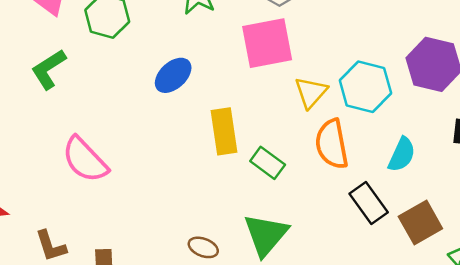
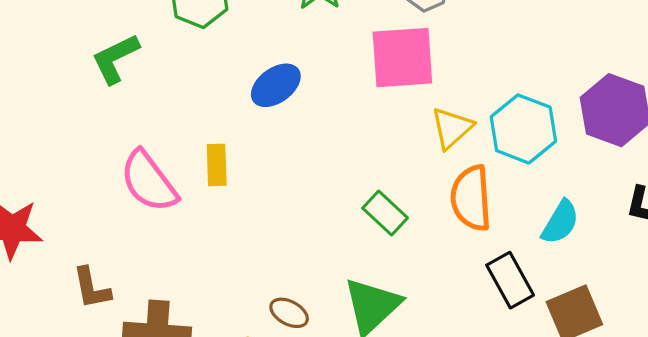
yellow rectangle: (224, 131) -> (217, 165), moved, size x0.7

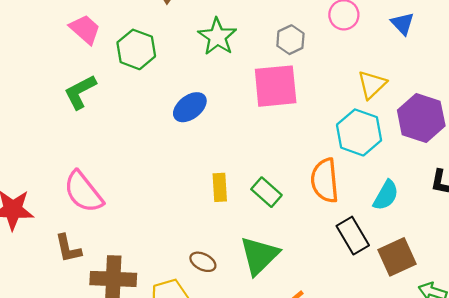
yellow triangle: (452, 128) -> (372, 85), moved
yellow rectangle: (217, 165) -> (220, 187), moved
pink semicircle: (149, 181) -> (83, 192), moved

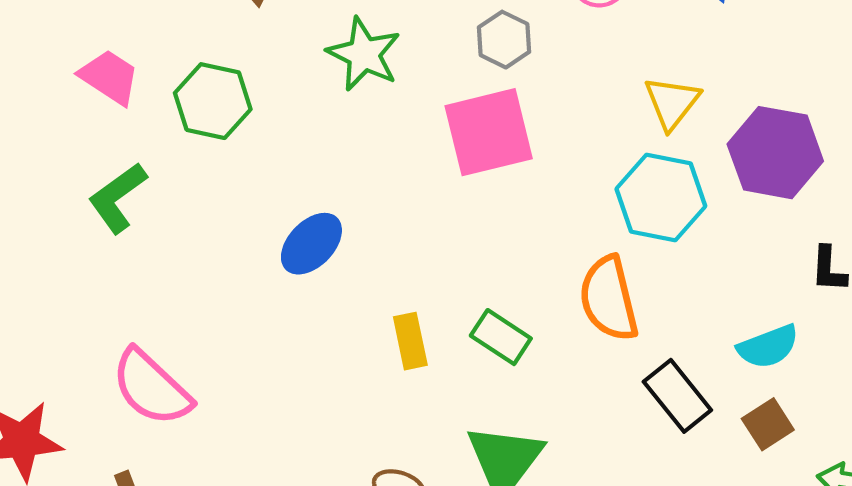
blue ellipse: (190, 107) -> (311, 244), moved
cyan semicircle: (386, 195) -> (768, 347), moved, turned 48
brown square: (397, 257) -> (768, 424), size x0.7

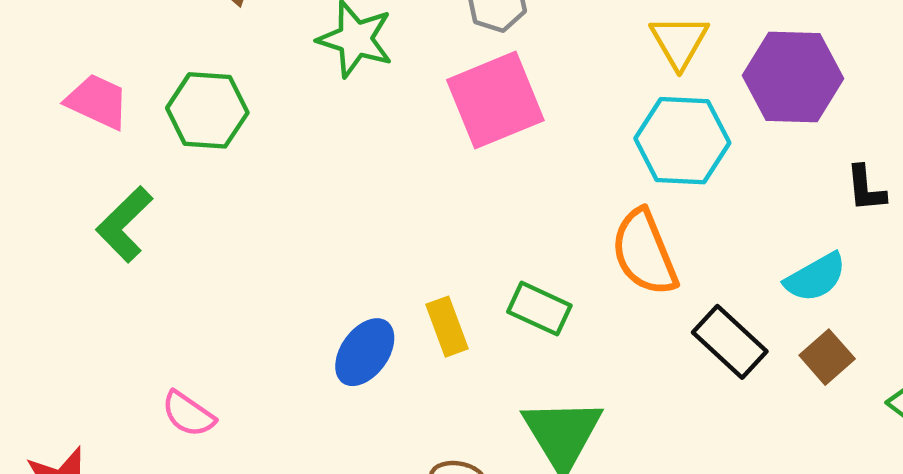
blue ellipse: (311, 244) -> (365, 352), moved
pink semicircle: (151, 388) -> (188, 414), size x0.6

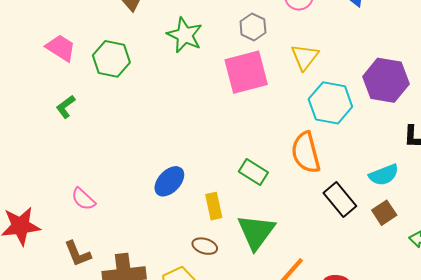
yellow triangle: (679, 42) -> (305, 57), moved
green L-shape: (124, 224) -> (66, 107), size x0.7
yellow rectangle: (447, 327) -> (214, 206), moved

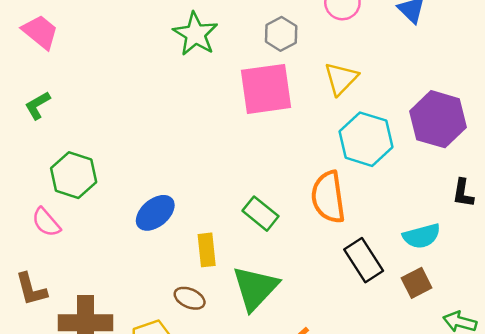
green hexagon: (111, 59) -> (74, 175), moved

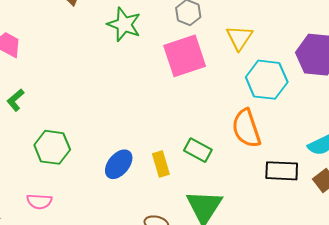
pink semicircle: (46, 222) -> (39, 201), moved, turned -35
yellow rectangle: (207, 250) -> (161, 164), moved
black rectangle: (364, 260) -> (282, 171), turned -44

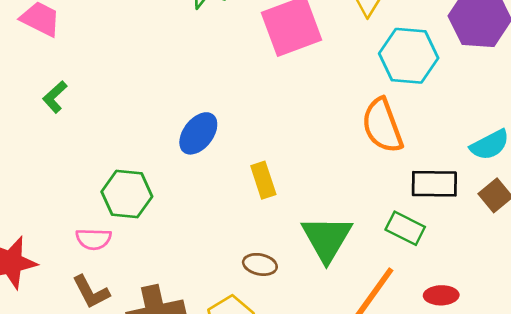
green hexagon: (52, 147) -> (127, 194), moved
green rectangle: (198, 150) -> (405, 228), moved
blue ellipse: (119, 164) -> (198, 133), moved

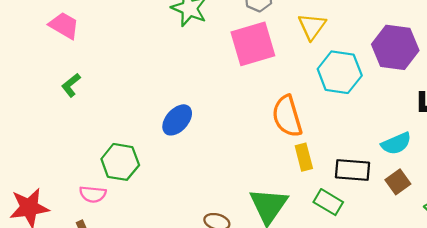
orange semicircle: (382, 126) -> (287, 116), moved
yellow rectangle: (263, 180) -> (304, 157), moved

